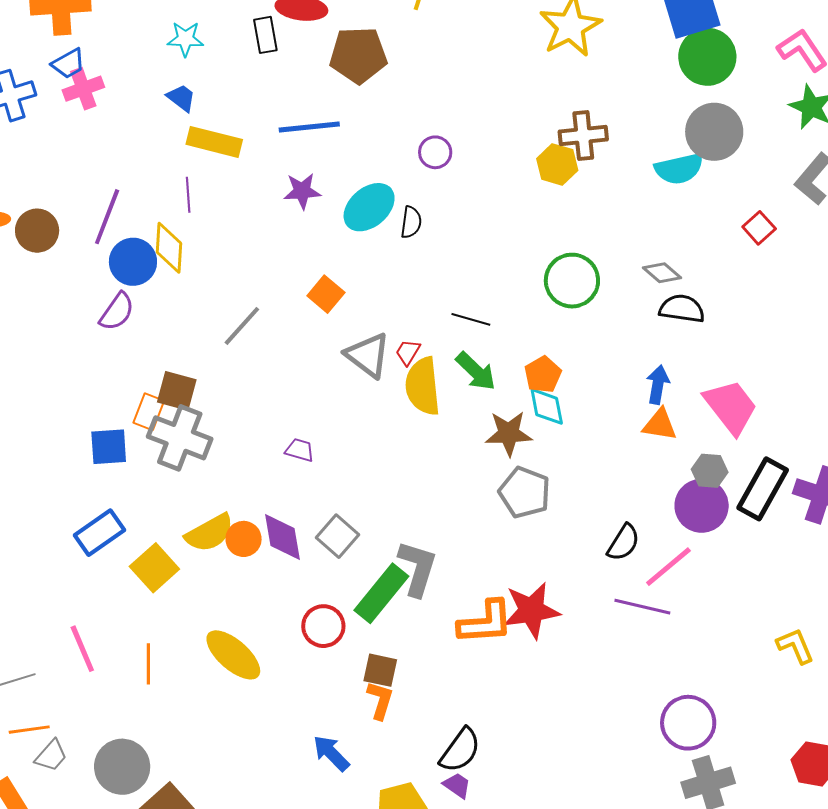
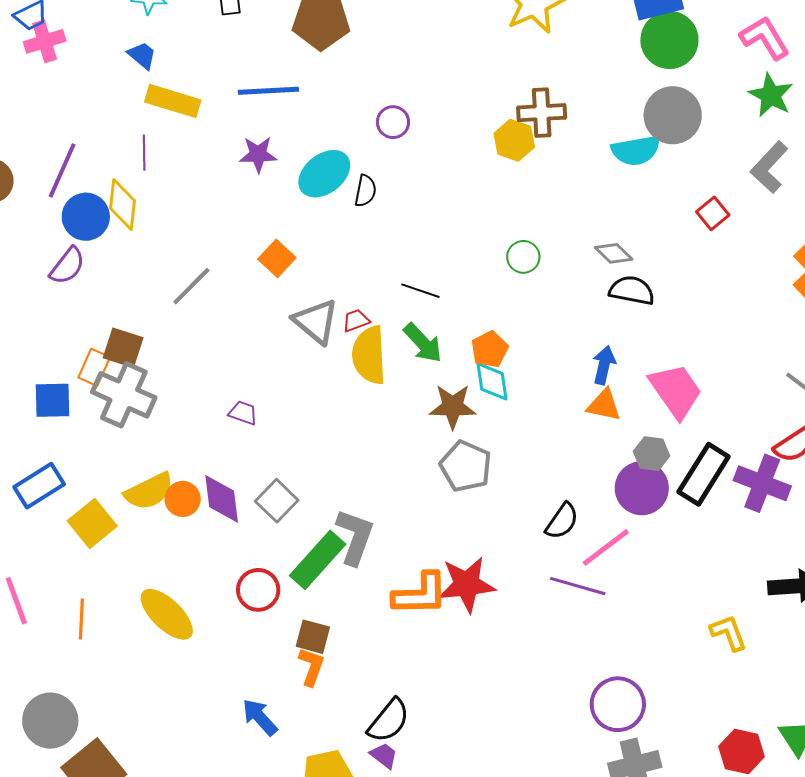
green circle: (572, 281) -> (523, 257), size x0.6
red trapezoid: (408, 352) -> (356, 320), turned 36

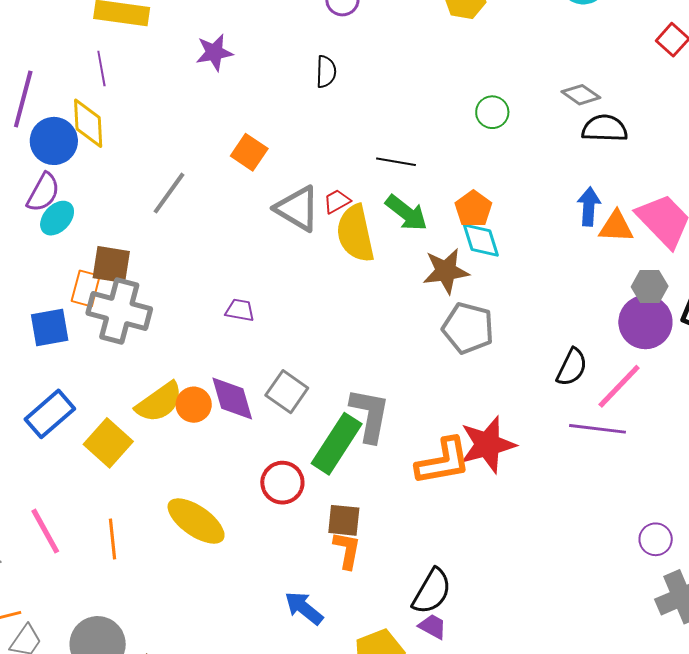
cyan ellipse: (324, 174) -> (57, 218), moved, size x0.7
orange triangle: (604, 405) -> (616, 227), moved
purple circle: (618, 704) -> (656, 539), size x0.6

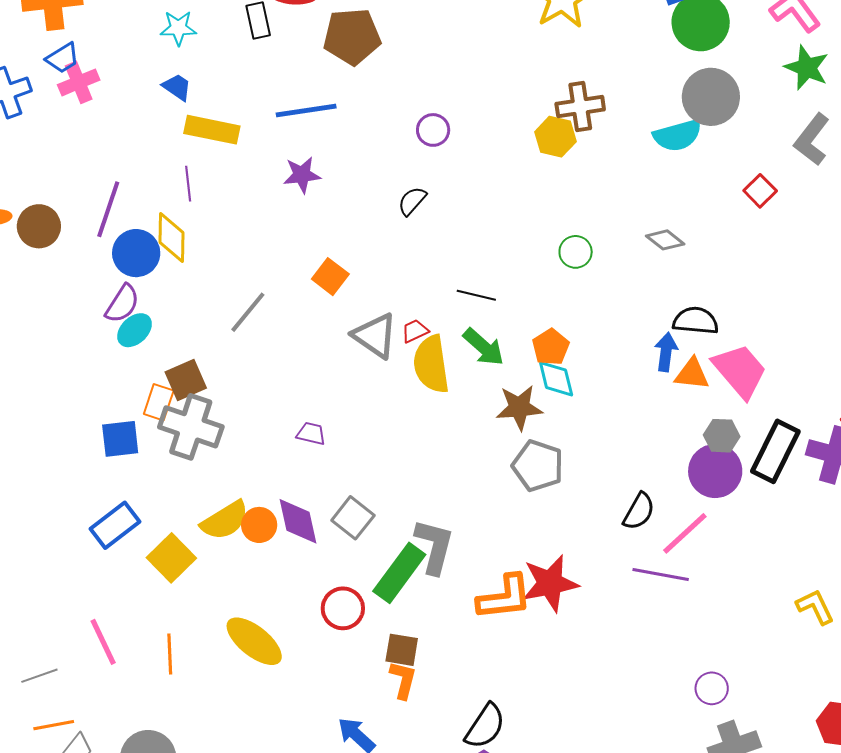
black semicircle: (326, 72) -> (412, 201), turned -144
black semicircle: (605, 128) -> (696, 321), moved
brown square: (111, 265) -> (186, 380), turned -36

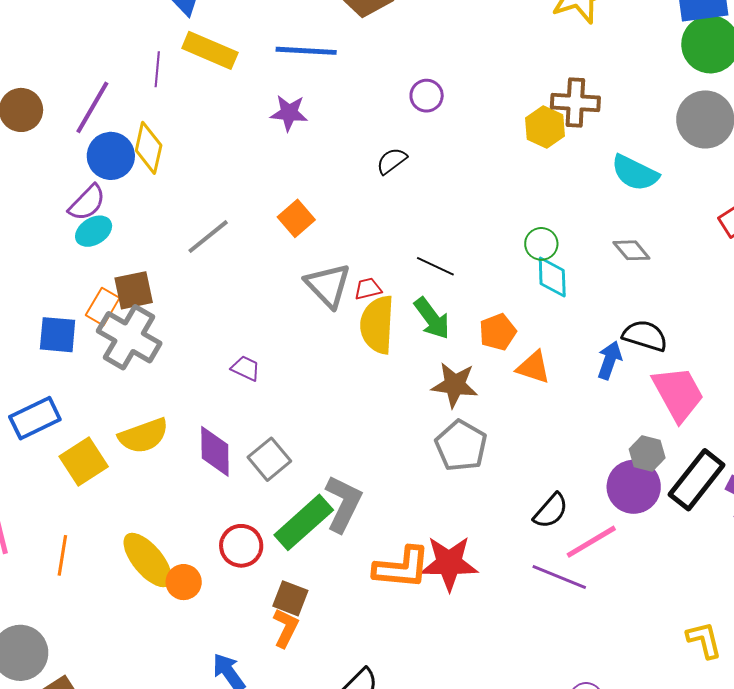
cyan semicircle: (678, 135) -> (635, 173), moved, turned 30
purple line: (188, 184) -> (157, 69), moved
orange triangle: (692, 374) -> (533, 367), moved
cyan diamond: (556, 379) -> (552, 277), moved
orange circle: (259, 525) -> (184, 582), moved

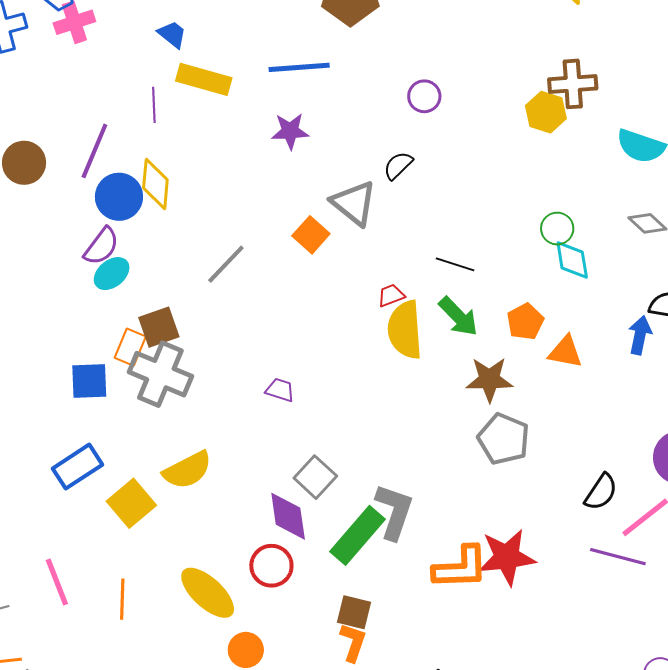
gray triangle: (328, 285) -> (354, 203), moved
purple diamond: (215, 451) -> (288, 516), moved
red circle: (241, 546) -> (271, 566), moved
orange circle: (184, 582) -> (246, 650), moved

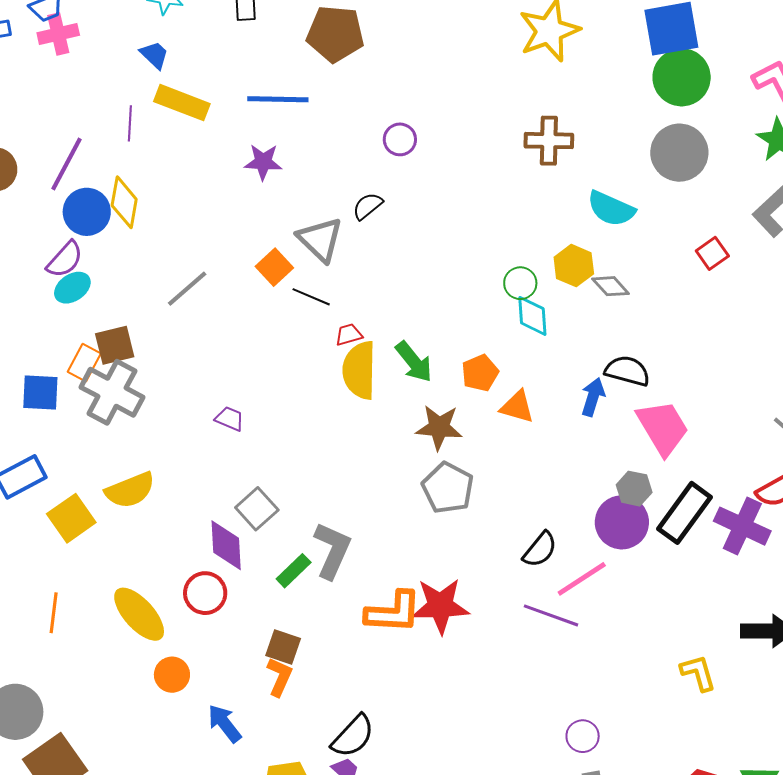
yellow hexagon: (546, 112) -> (574, 266), moved
black line: (455, 264) -> (311, 297), moved
green rectangle: (357, 535) -> (294, 571), size x0.6

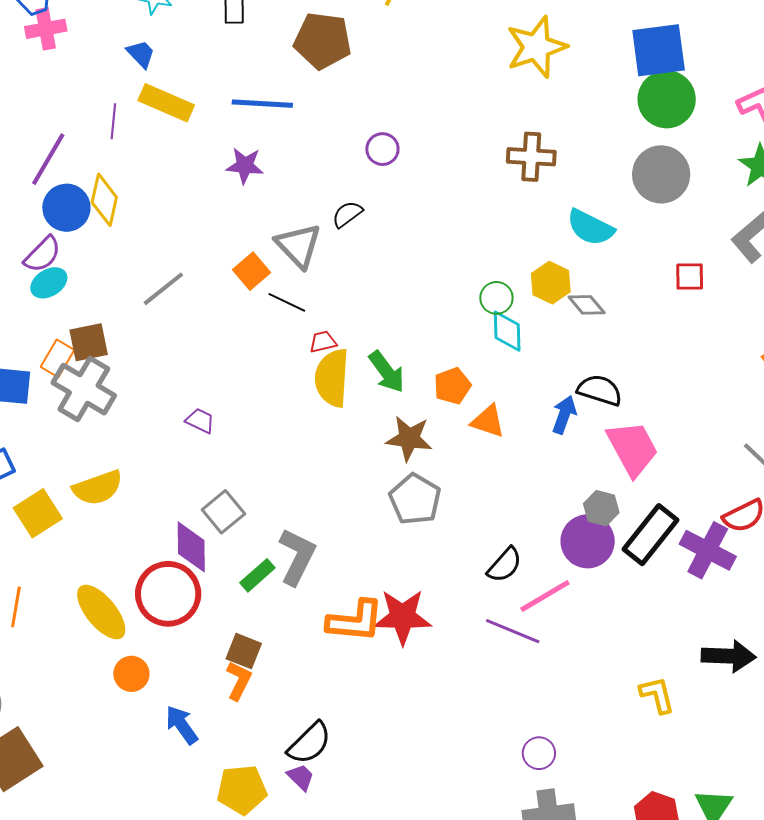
red square: (712, 253) -> (690, 277), turned 32
red circle: (205, 593) -> (168, 594), size x1.5

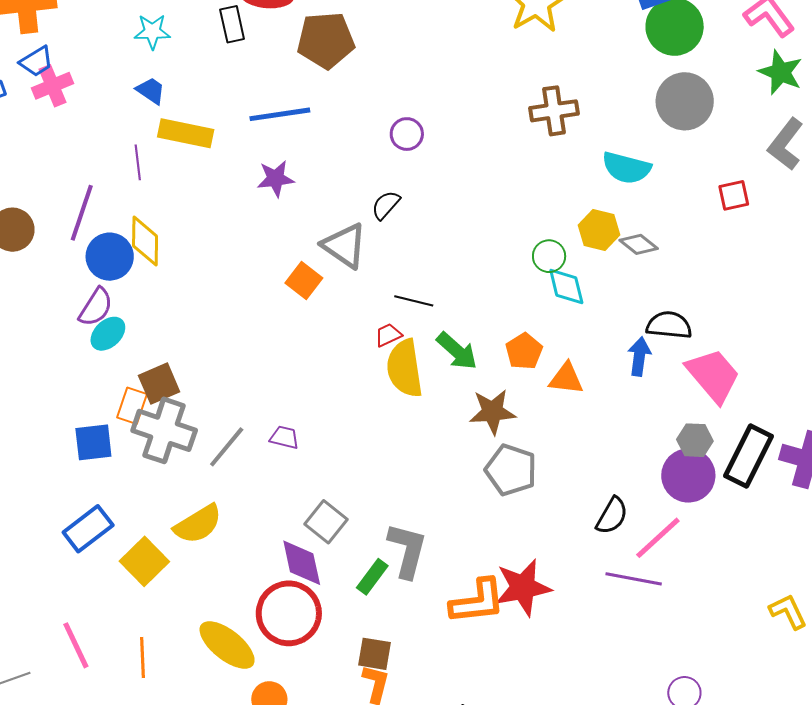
gray line: (163, 289) -> (227, 447), moved
black line: (287, 302) -> (414, 301), moved

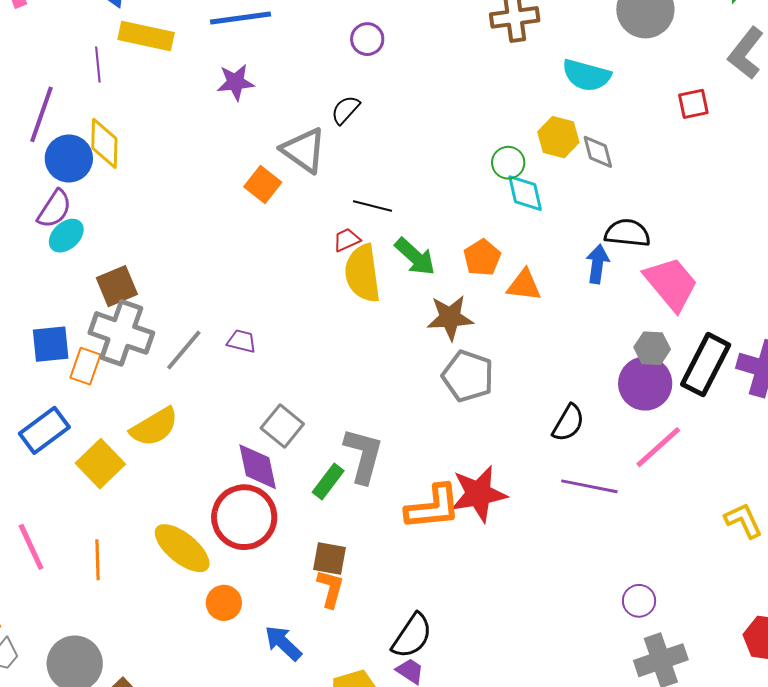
gray diamond: (639, 244) -> (598, 152), turned 36
orange rectangle: (132, 406) -> (85, 366), moved
pink line: (658, 538) -> (658, 447), moved

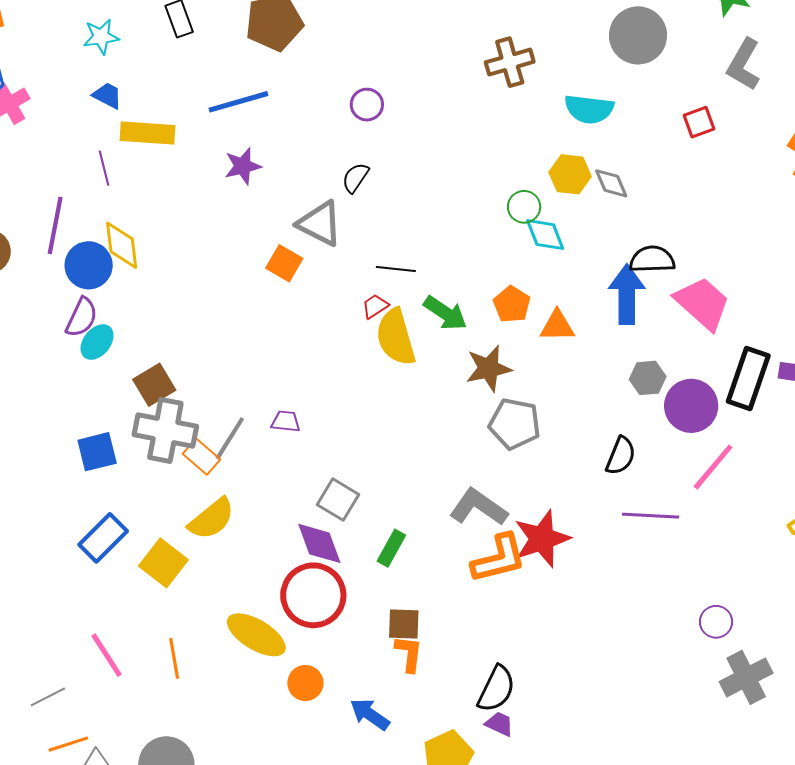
blue arrow: (597, 264) -> (627, 294), size x1.5
gray hexagon: (652, 348) -> (648, 378), moved
orange rectangle: (85, 366) -> (202, 457), moved, turned -60
gray L-shape: (363, 455) -> (479, 507), moved, turned -62

